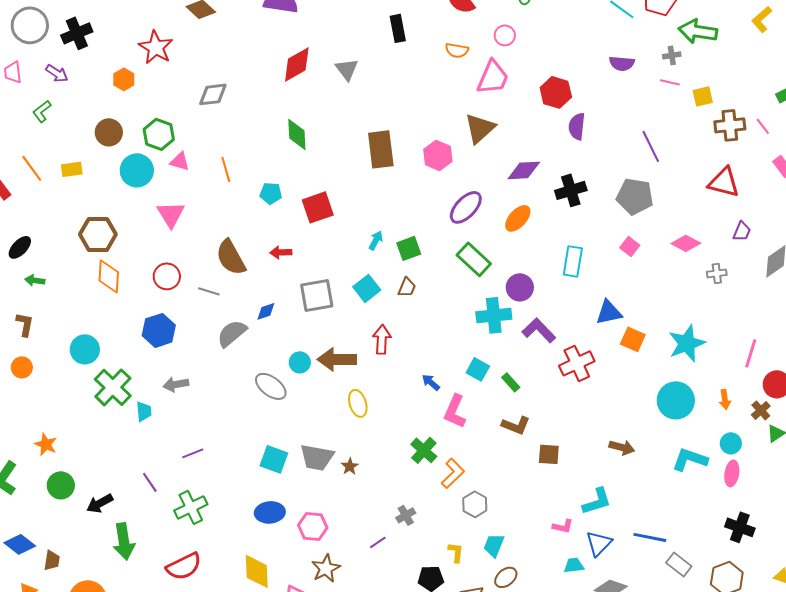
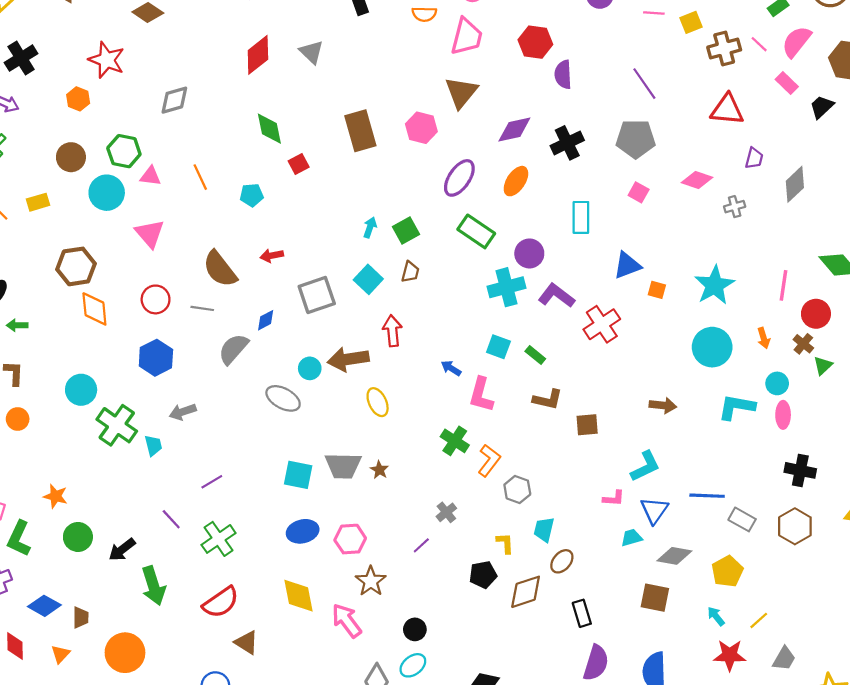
red square: (318, 207) -> (299, 164), moved, size x0.6
orange square: (633, 339) -> (657, 290), size x0.7

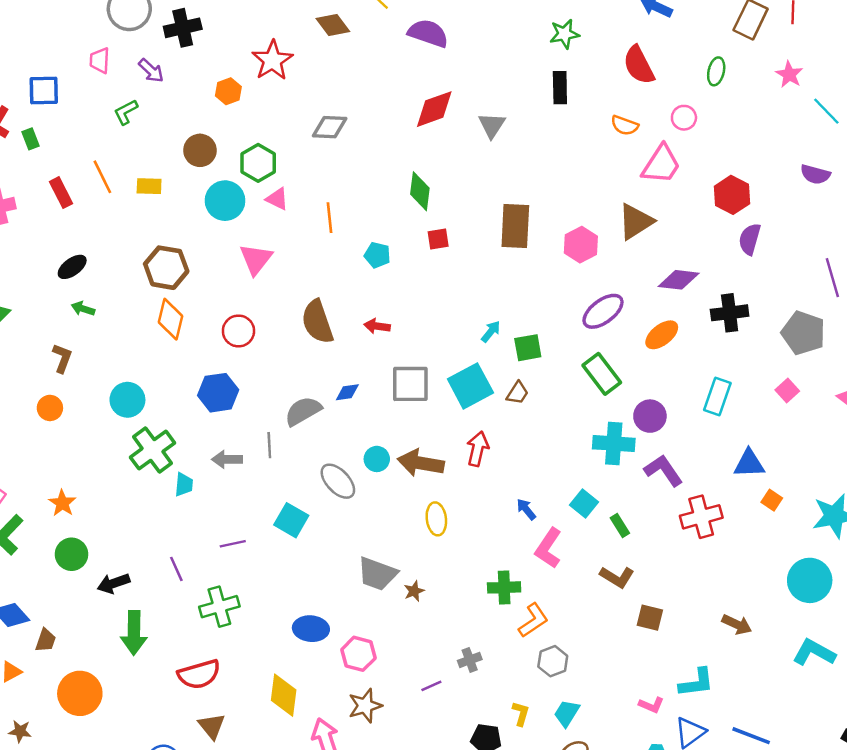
cyan square: (368, 279) -> (470, 386), size x1.4
gray line: (202, 308) -> (269, 445), moved, turned 60
green cross: (455, 441) -> (504, 587), turned 36
cyan square: (298, 475) -> (291, 520), moved

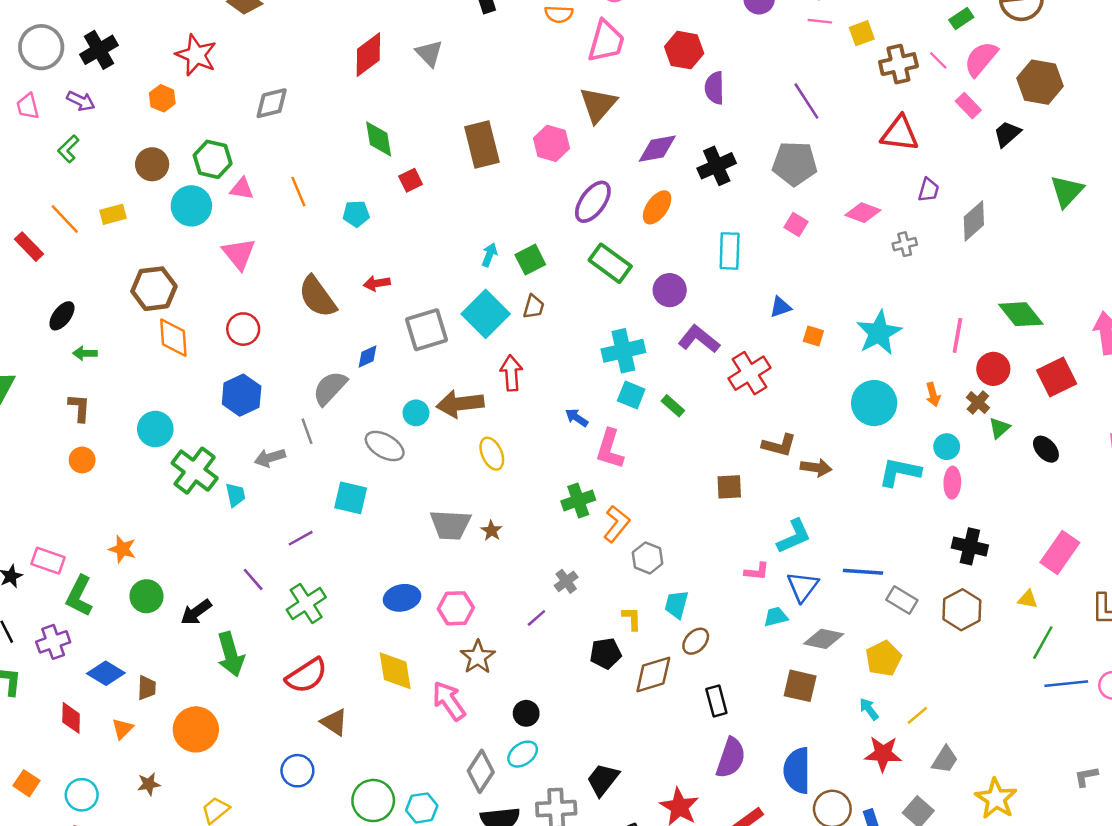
cyan cross: (614, 444) -> (623, 351), moved
blue triangle: (749, 464) -> (780, 307), size x0.7
brown L-shape: (617, 577) -> (779, 445), moved

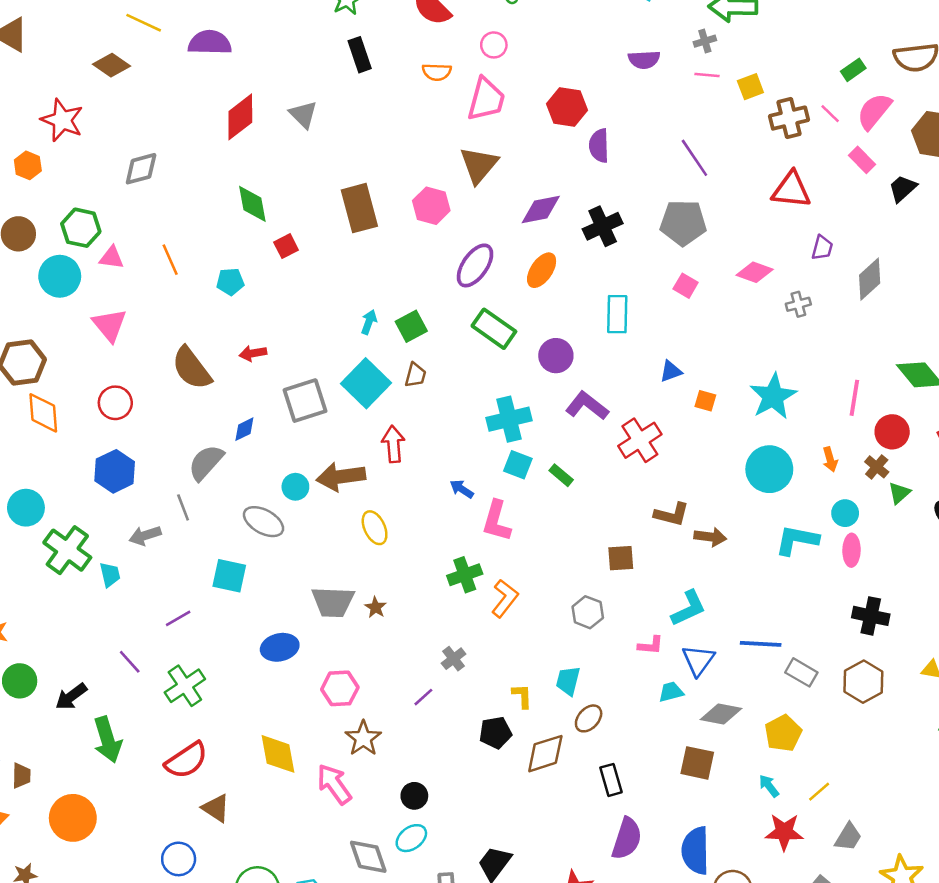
gray hexagon: (648, 558) -> (588, 612), moved
blue ellipse: (402, 598) -> (280, 647), moved
gray diamond: (481, 771) -> (368, 857), turned -51

